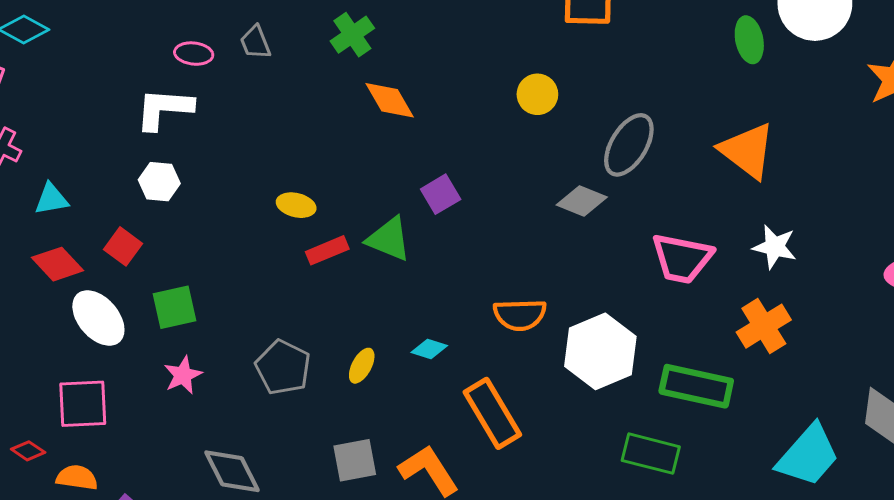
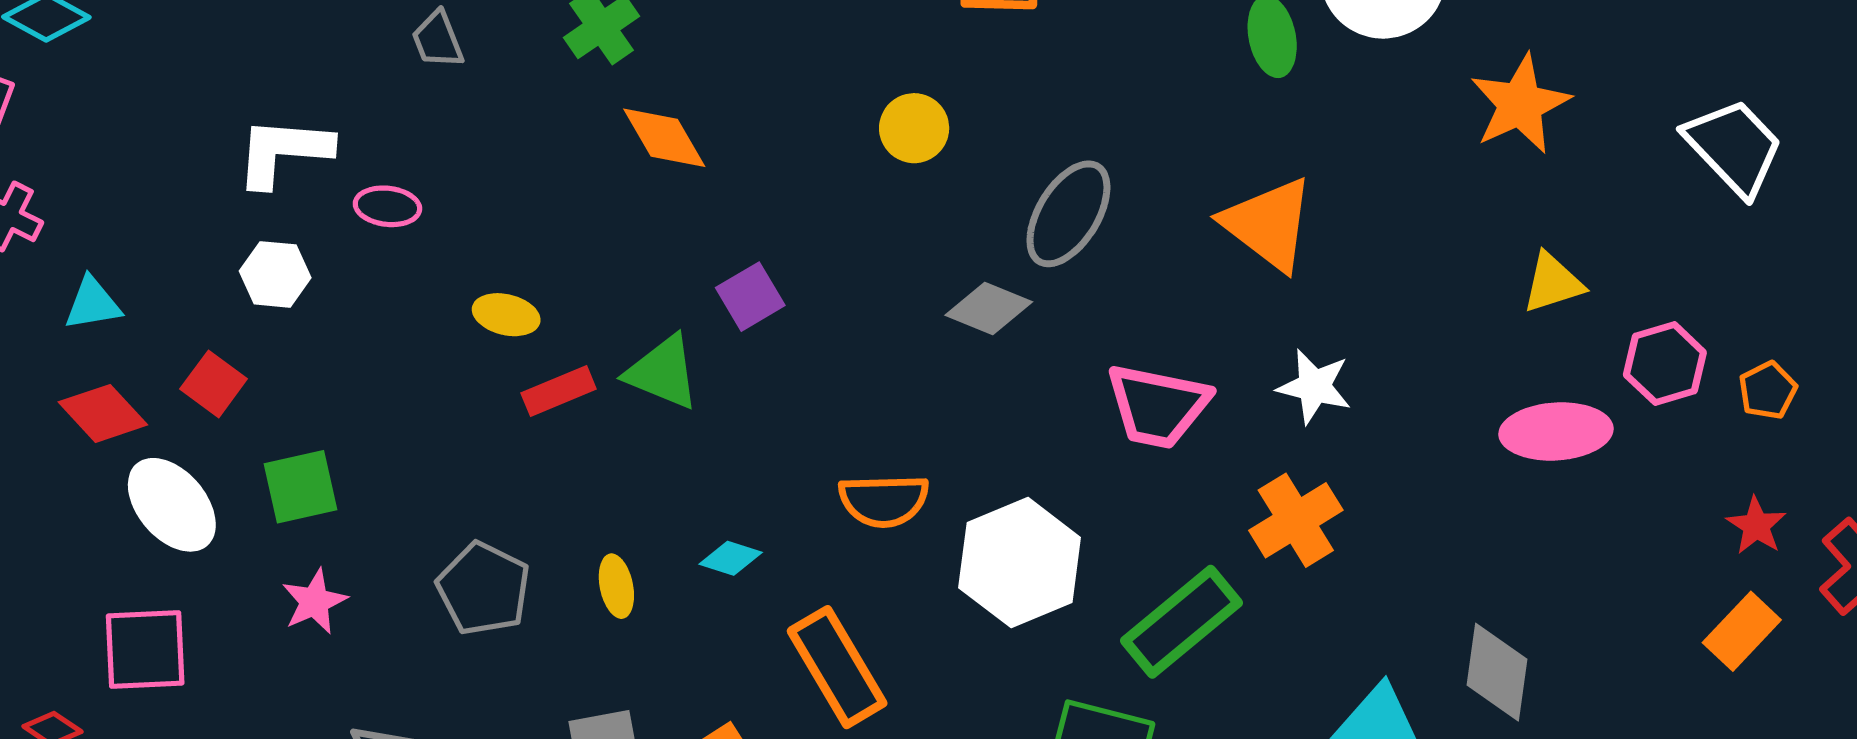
pink ellipse: (194, 54) -> (387, 206), moved
yellow ellipse: (362, 366) -> (616, 586), turned -40
green rectangle: (696, 386) -> (1181, 622), turned -52

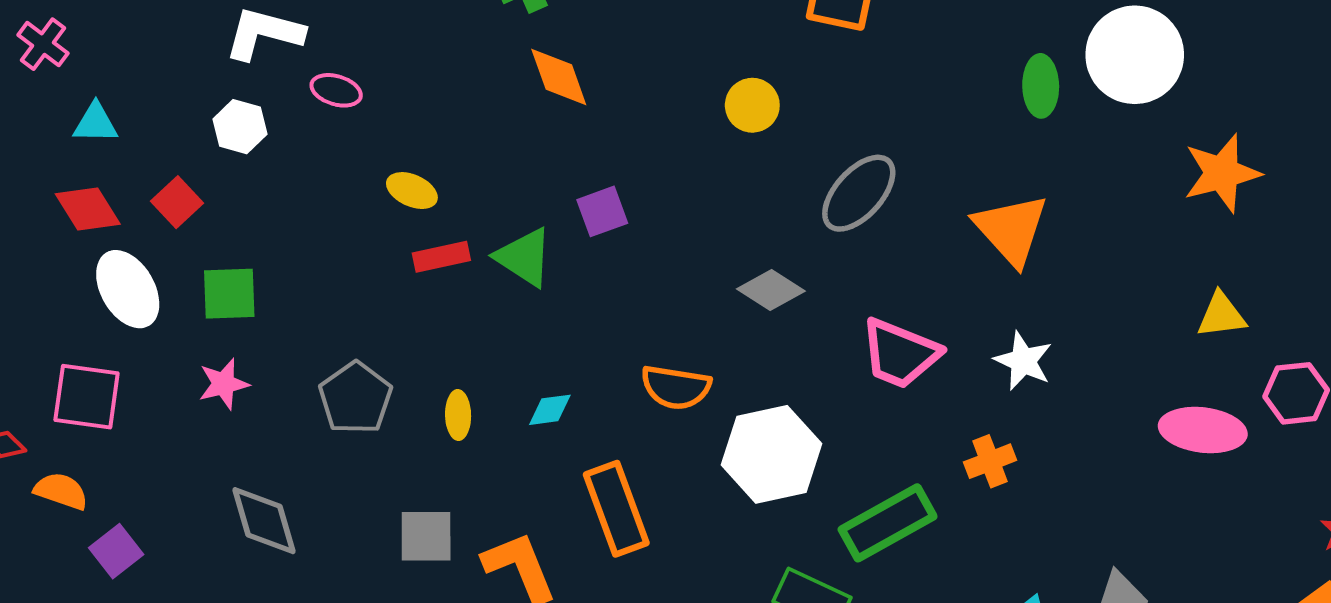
gray diamond: (989, 308) -> (771, 290), moved
orange cross: (1296, 520) -> (990, 461), size x0.7
cyan diamond: (731, 558) -> (550, 410), turned -36

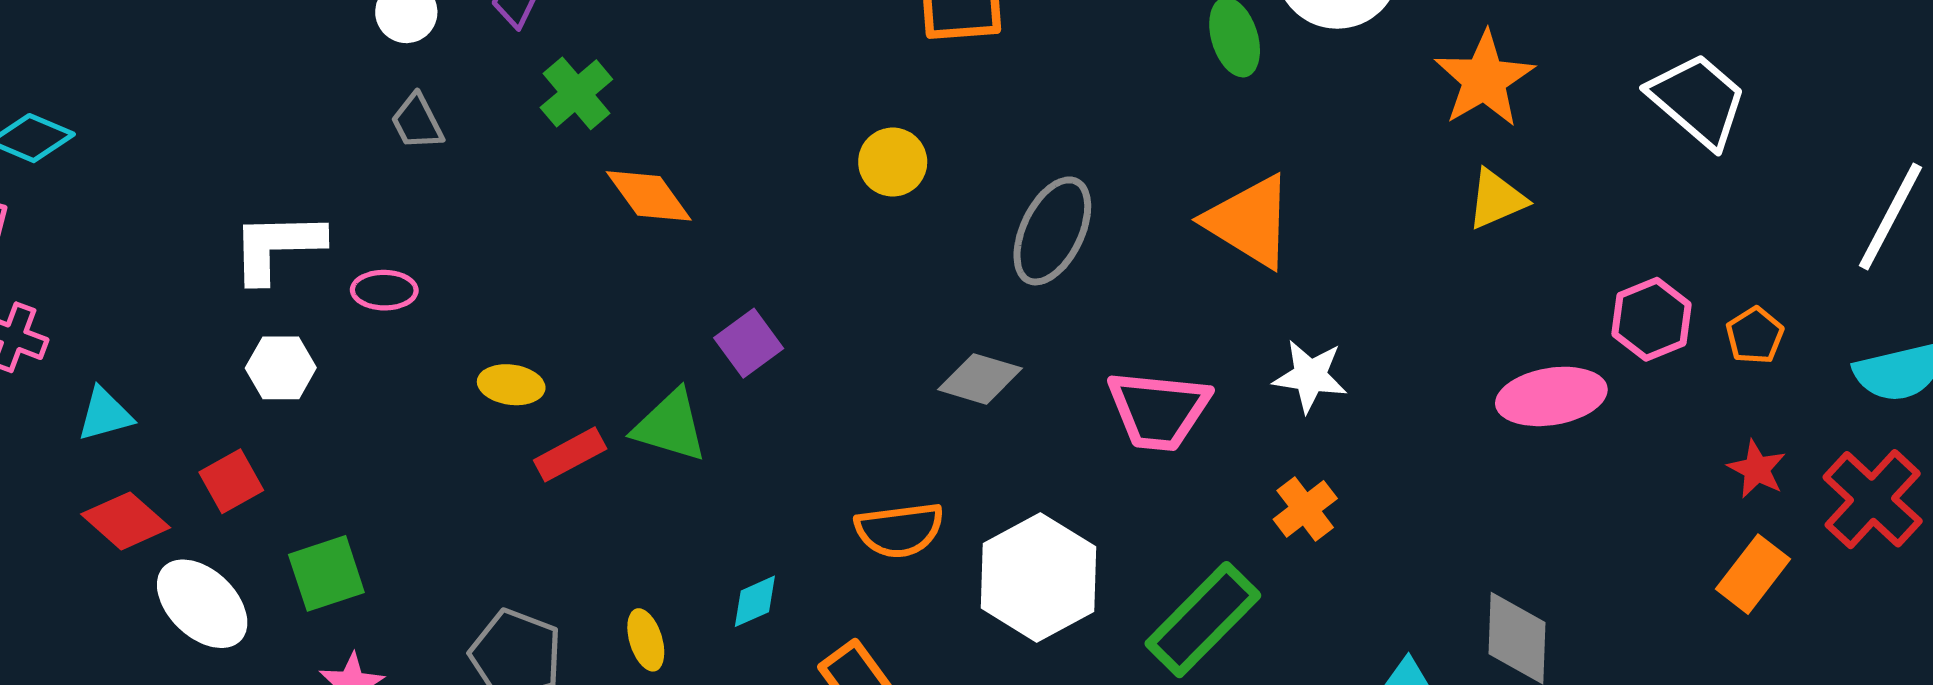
red square: (177, 202) -> (231, 481), turned 30
yellow triangle: (1221, 315) -> (1497, 199), moved

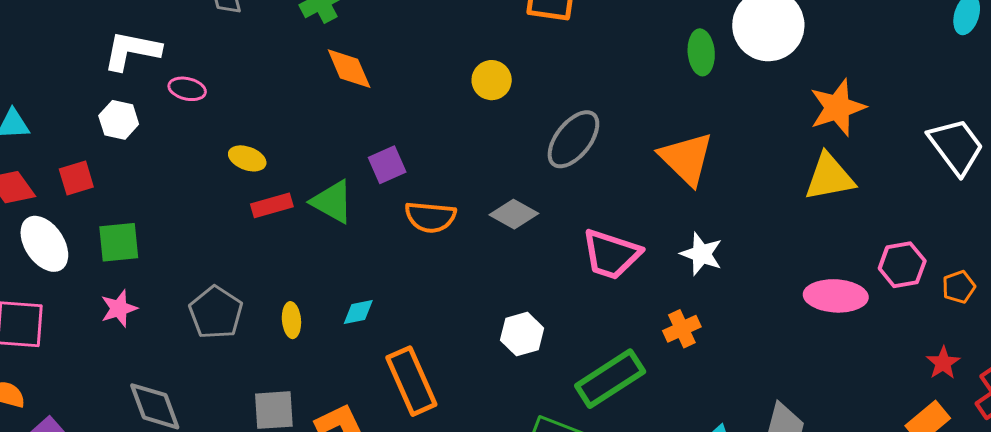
yellow triangle: (1497, 199) -> (829, 177), size x1.4
orange semicircle: (899, 530) -> (430, 217), moved
white hexagon: (1039, 577) -> (522, 334), size x0.6

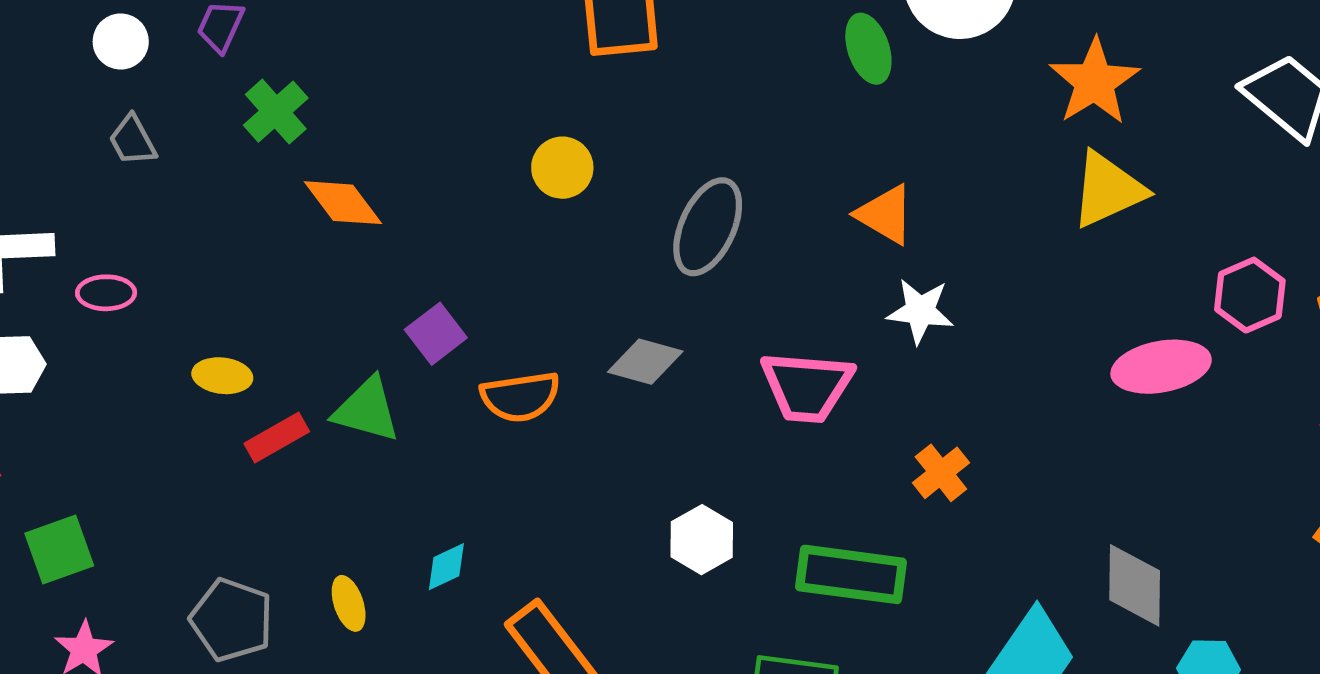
orange triangle: (686, 159) -> (885, 214), size x0.7
white star: (701, 254) -> (920, 311), moved
green rectangle: (610, 379) -> (851, 574), turned 54

